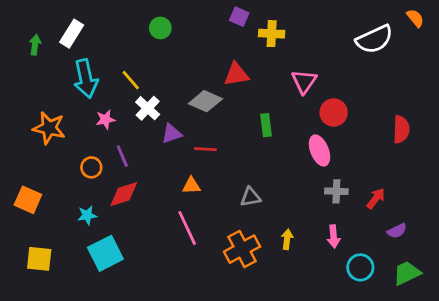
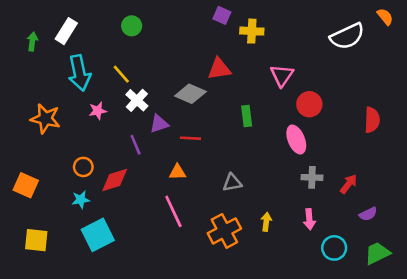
green circle: (160, 28) -> (132, 26), moved
purple line: (122, 156) -> (136, 145), moved
orange circle: (91, 167) -> (83, 167), moved

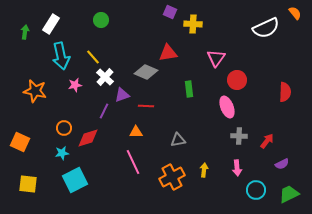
purple line: (136, 145) -> (104, 111), turned 49

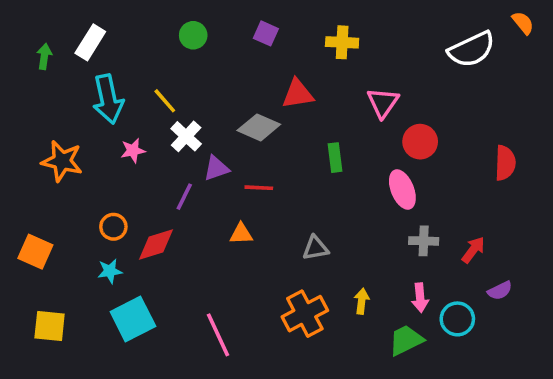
purple square: (170, 12) -> (266, 33), moved
green circle: (101, 20) -> (193, 35), moved
pink line: (133, 162) -> (218, 335), moved
cyan circle: (256, 190) -> (457, 319), moved
green trapezoid: (289, 194) -> (406, 340), moved

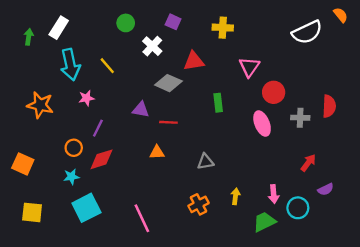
white cross: (186, 136) -> (152, 46), moved
purple triangle: (216, 168) -> (141, 110), turned 30
purple line: (184, 197) -> (98, 128), moved
gray cross: (424, 241) -> (300, 118), moved
orange cross: (305, 314) -> (198, 204), size x0.7

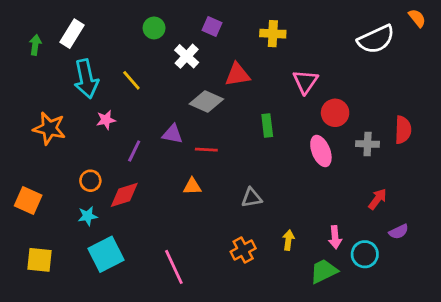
purple line: (98, 128) -> (134, 151), moved

